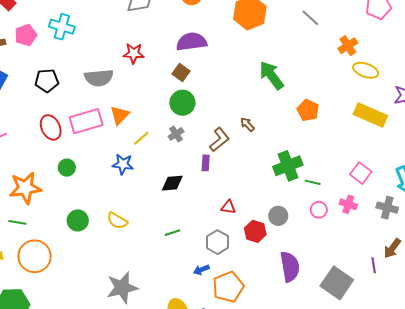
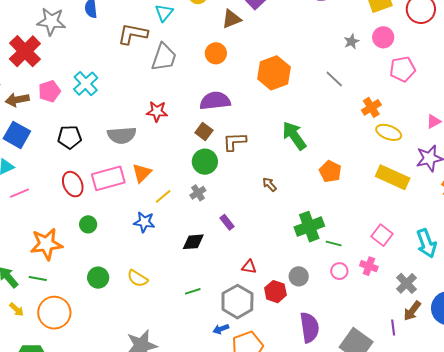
cyan cross: (62, 27) -> (86, 84), turned 30
brown L-shape: (219, 140) -> (235, 142), moved, turned -145
purple rectangle: (206, 163) -> (227, 222), turned -42
gray cross: (387, 208) -> (407, 283), moved, turned 30
gray hexagon: (217, 242) -> (237, 302), size x1.4

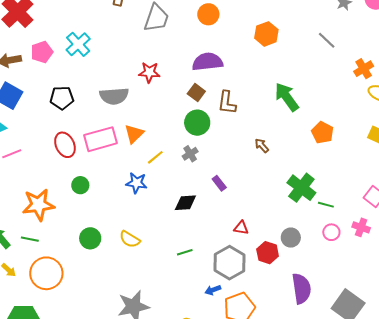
orange hexagon: (274, 73) -> (266, 34), size x0.7
brown L-shape: (235, 142) -> (227, 103), turned -80
green cross: (309, 227) -> (301, 188), turned -32

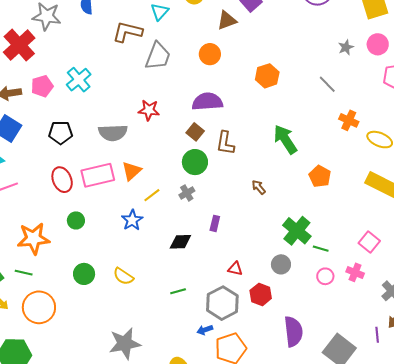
orange cross: (364, 69) -> (349, 120), moved, turned -36
blue star: (136, 183) -> (132, 220), turned 30
purple rectangle: (219, 183) -> (215, 223), turned 49
gray circle: (291, 238) -> (281, 264), moved

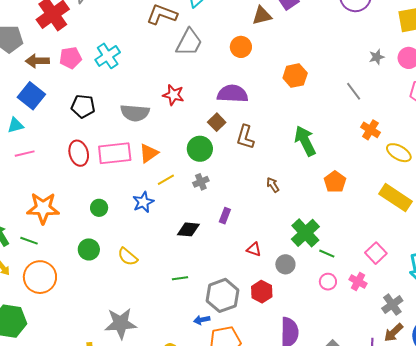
green circle: (195, 162) -> (200, 149), moved
green circle: (76, 220) -> (99, 208), moved
red triangle: (235, 269) -> (254, 249), moved

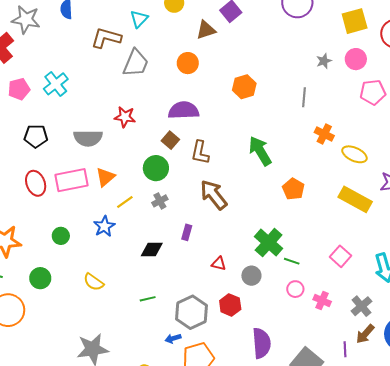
gray line: (354, 91) -> (304, 97), turned 48
brown arrow: (273, 185) -> (214, 195), moved, size x2.0
green circle: (89, 249) -> (40, 278), moved
pink cross: (358, 281) -> (322, 300), moved

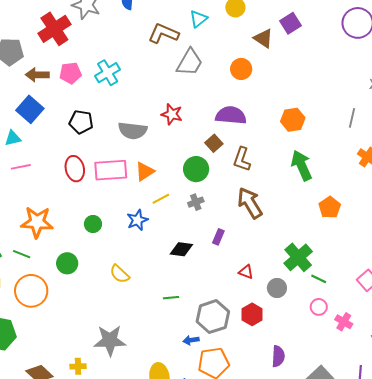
brown triangle: (206, 30) -> (263, 38), turned 45
orange hexagon: (244, 87) -> (293, 120), moved
purple semicircle: (261, 343) -> (278, 356), size x0.7

